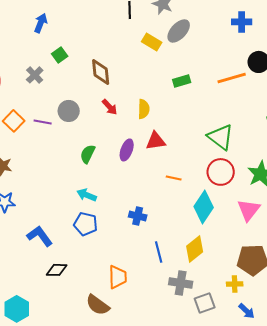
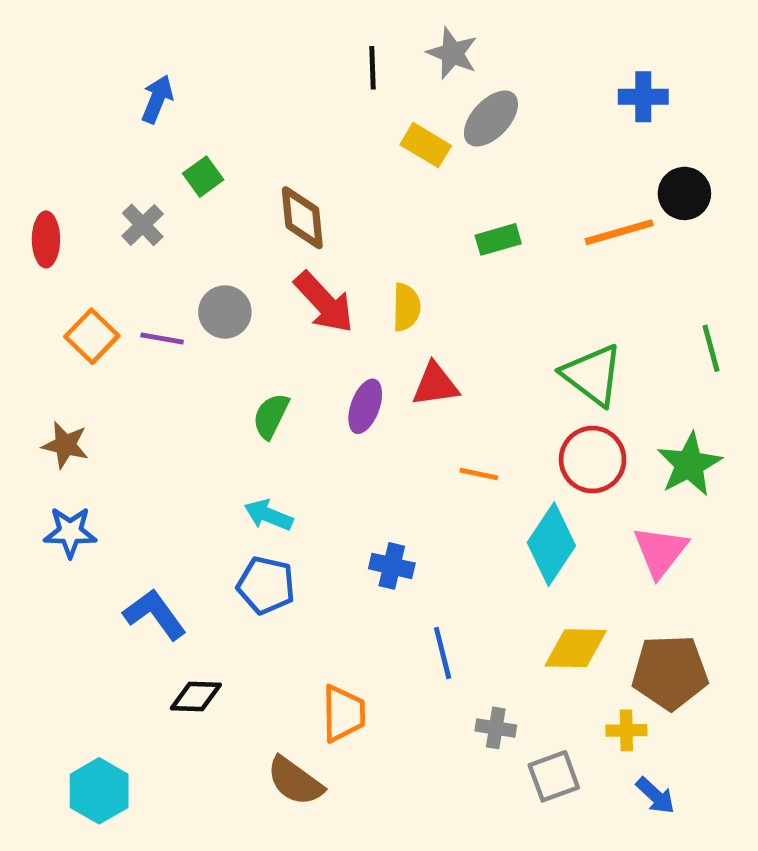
red arrow: (110, 107) -> (324, 302), size x1.6
yellow diamond: (195, 249) -> (576, 648), moved, turned 40
gray cross: (181, 283) -> (496, 728), size x0.7

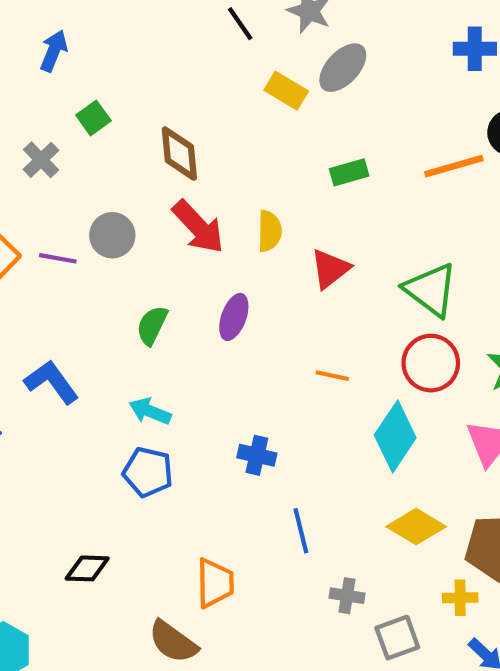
black line: (372, 68) -> (240, 24), turned -33
red triangle: (435, 385) -> (330, 269), moved, turned -30
blue L-shape: (155, 614) -> (52, 382), moved
yellow diamond: (576, 648) -> (416, 527), turned 30

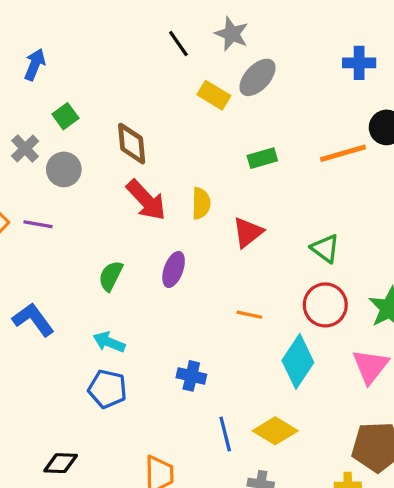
gray circle: (112, 235) -> (64, 169), moved
green triangle: (431, 290) -> (325, 248), size x0.7
yellow diamond: (416, 527) -> (275, 431), moved

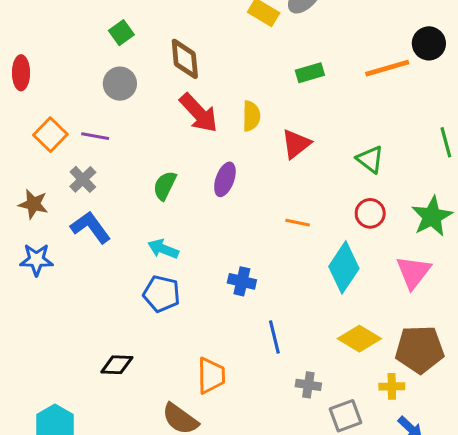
gray cross: (25, 148) -> (83, 179), moved
red circle: (325, 305) -> (370, 213), size x0.7
yellow diamond: (275, 431) -> (359, 339), moved

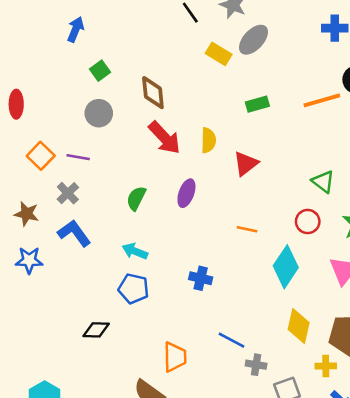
green triangle: (370, 159) -> (323, 182), moved
blue line: (274, 337) -> (232, 340), moved, turned -48
yellow diamond: (359, 339) -> (299, 326), turned 72
black diamond: (117, 365) -> (96, 330), moved

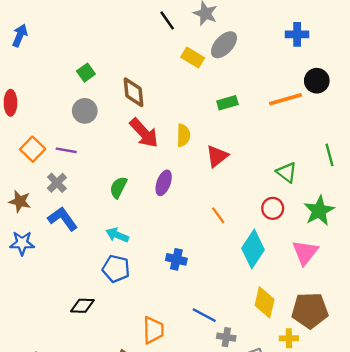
blue arrow: (76, 29) -> (20, 35), moved
orange line: (247, 229) -> (218, 215), turned 42

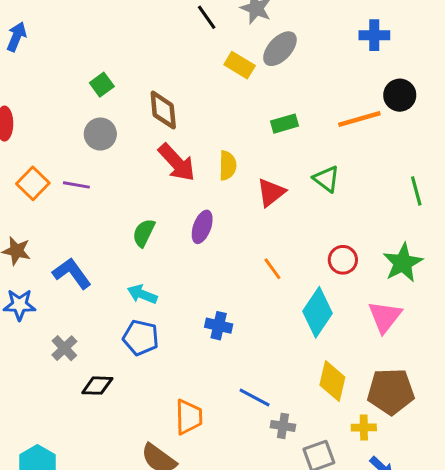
green triangle: (287, 172) -> (326, 179), moved
gray cross: (57, 183) -> (64, 348), moved

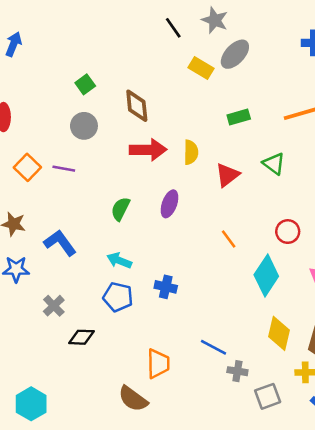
red arrow: (177, 162) -> (148, 150), turned -48
blue cross: (219, 326) -> (166, 287), moved

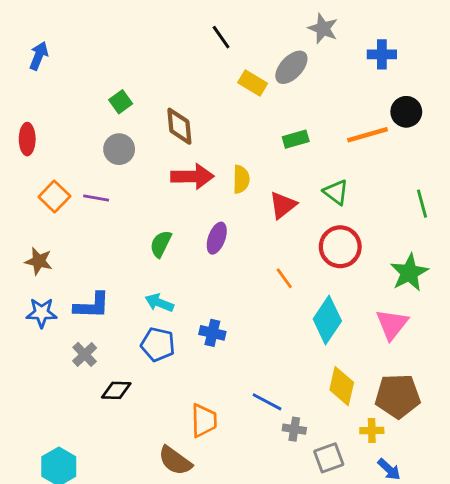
gray star: (215, 20) -> (323, 29), moved
red circle: (288, 232) -> (340, 247), moved, size x1.5
blue L-shape: (60, 243) -> (92, 306), moved, turned 128

